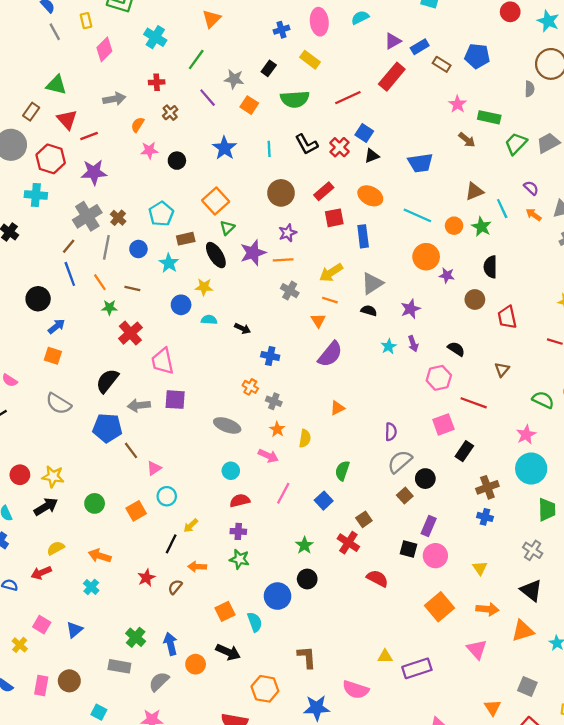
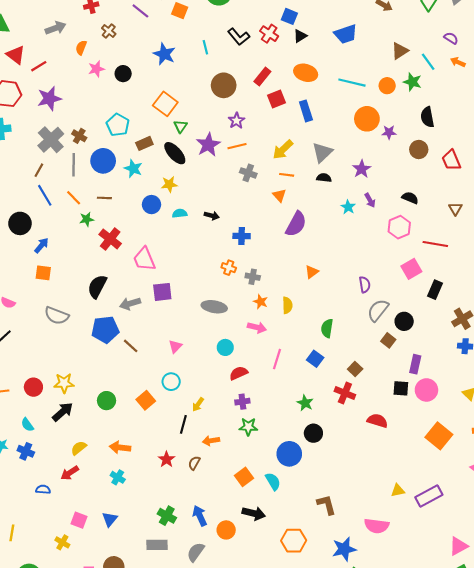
blue circle: (138, 249) -> (103, 161), size x1.5
pink triangle: (154, 468) -> (175, 346), moved

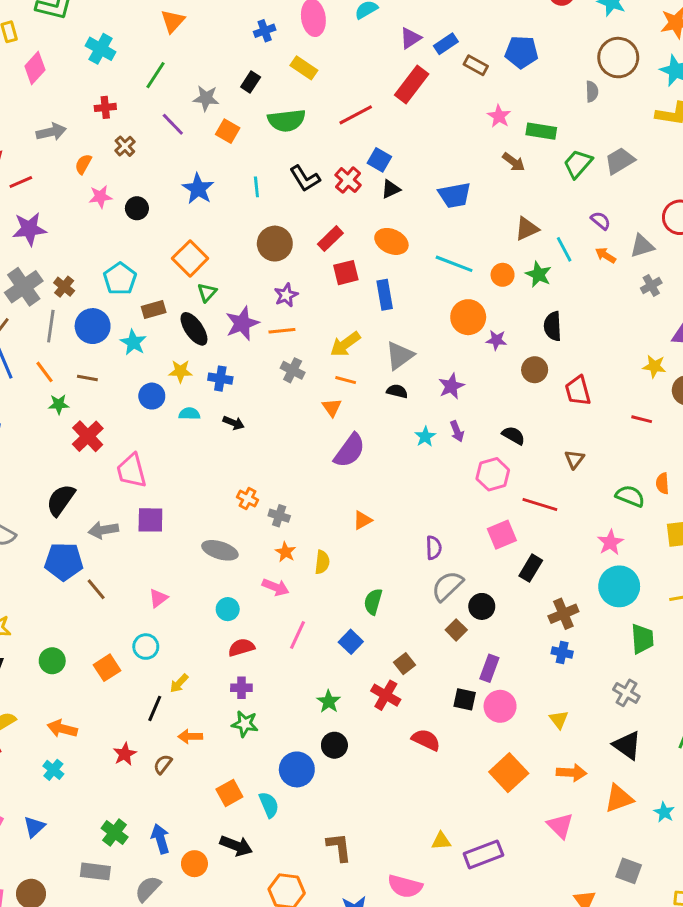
blue cross: (242, 236) -> (220, 379), moved

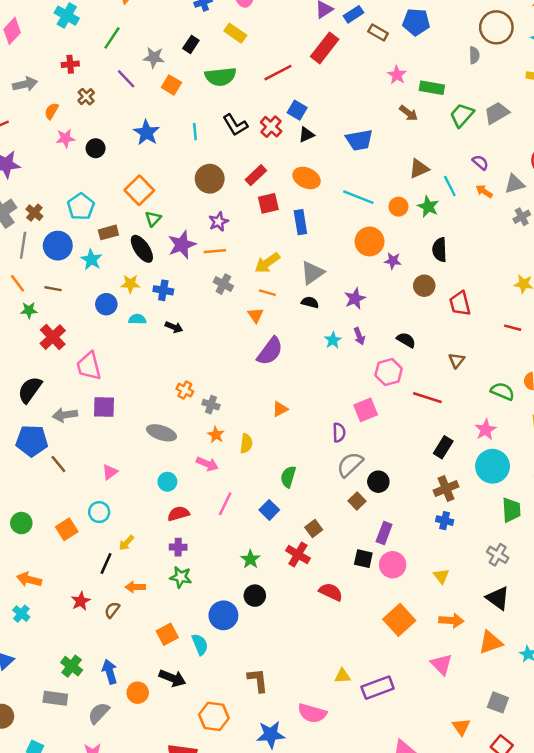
pink square: (502, 535) -> (366, 410), moved
black rectangle: (531, 568) -> (443, 447), moved

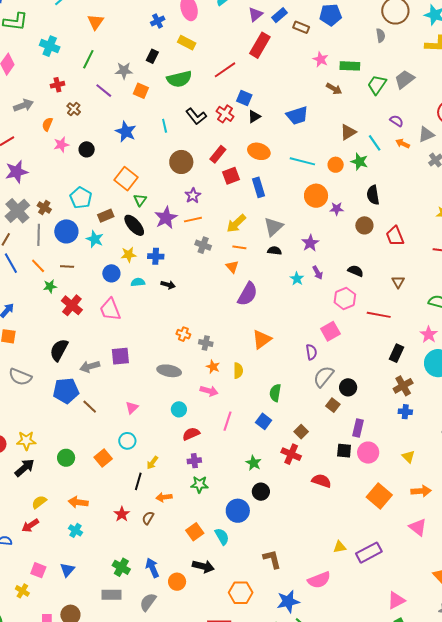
pink trapezoid: (89, 366) -> (110, 310), moved
orange triangle: (280, 409) -> (262, 339), size x1.5
pink semicircle: (312, 713) -> (319, 580), turned -30

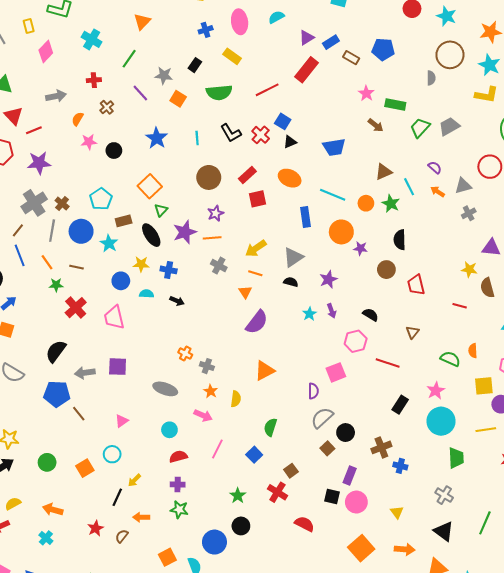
blue rectangle: (259, 187) -> (305, 217), moved
brown cross: (403, 386) -> (381, 447), moved

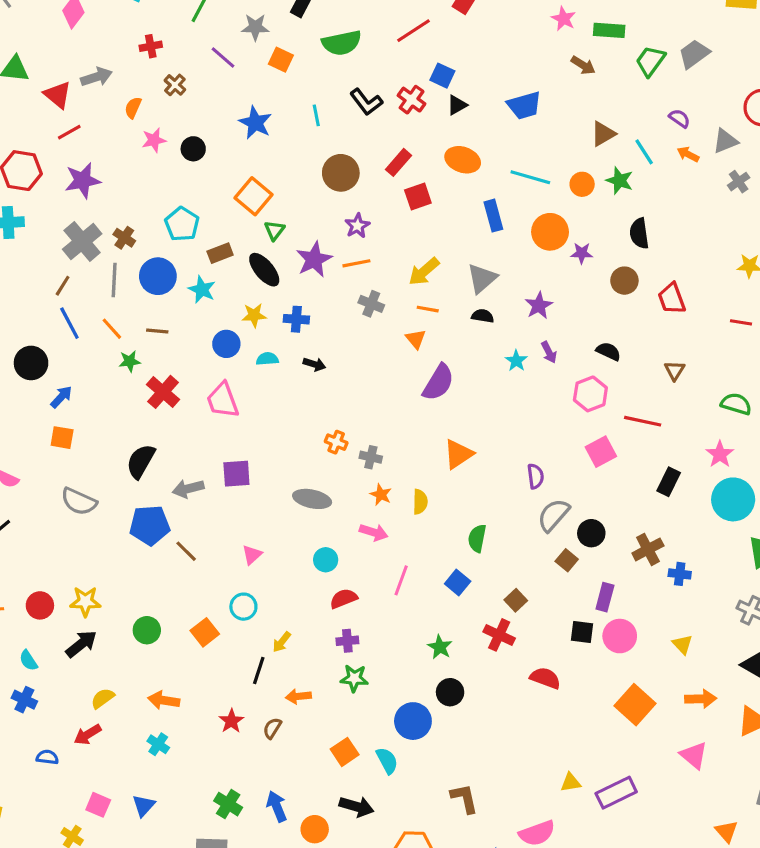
red triangle: (14, 116) -> (58, 95), moved
pink square: (336, 372) -> (601, 452), moved

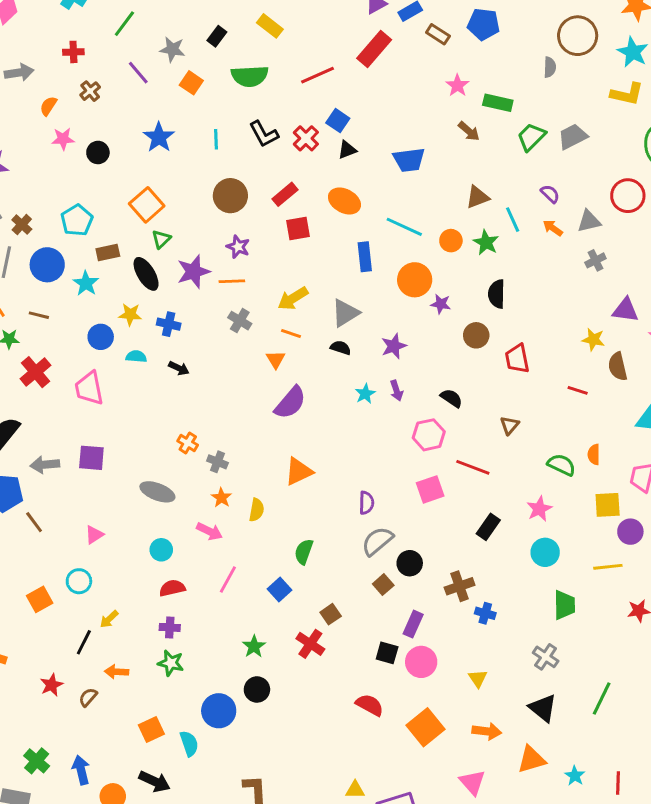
purple star: (357, 226) -> (238, 247), turned -30
cyan circle: (733, 499) -> (545, 552), size x0.7
red semicircle: (545, 678) -> (370, 705), moved

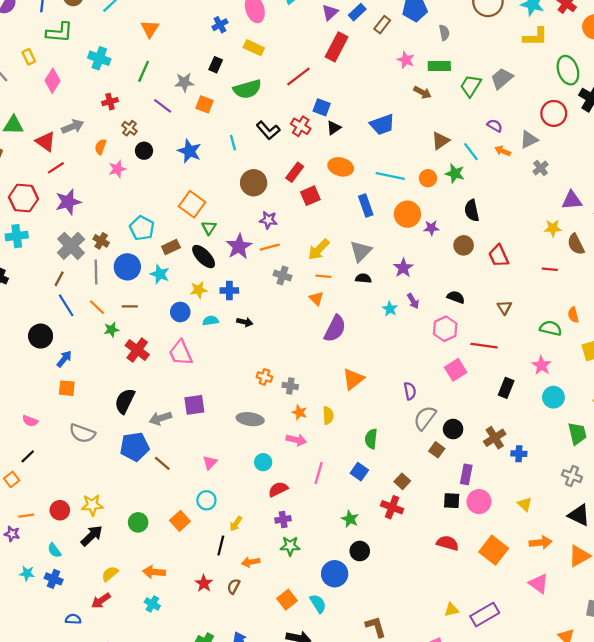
brown rectangle: (438, 34) -> (382, 25), turned -72
gray semicircle: (550, 67) -> (444, 33), moved
black circle: (98, 152) -> (144, 151), moved

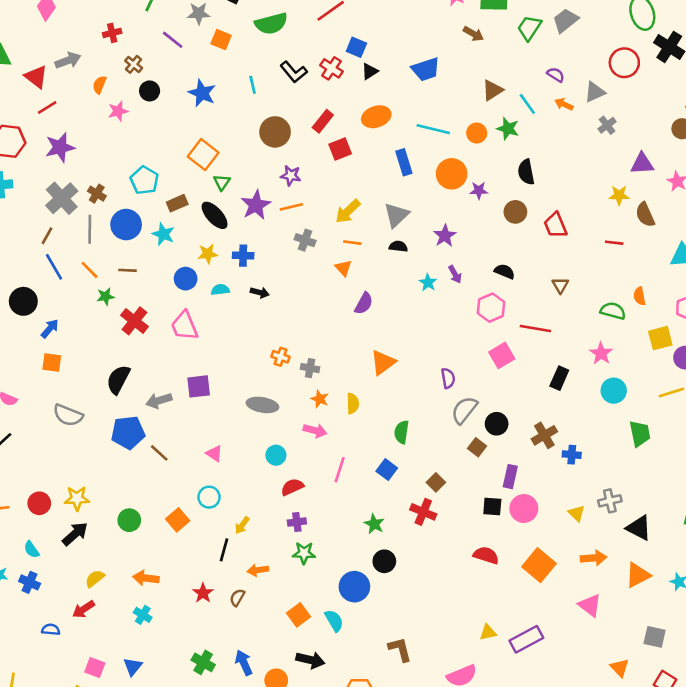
orange ellipse: (341, 167) -> (376, 117), turned -35
purple semicircle: (335, 329) -> (364, 303), size x0.7
pink triangle: (210, 463) -> (214, 454), turned -42
gray cross: (572, 476) -> (610, 501), moved, turned -36

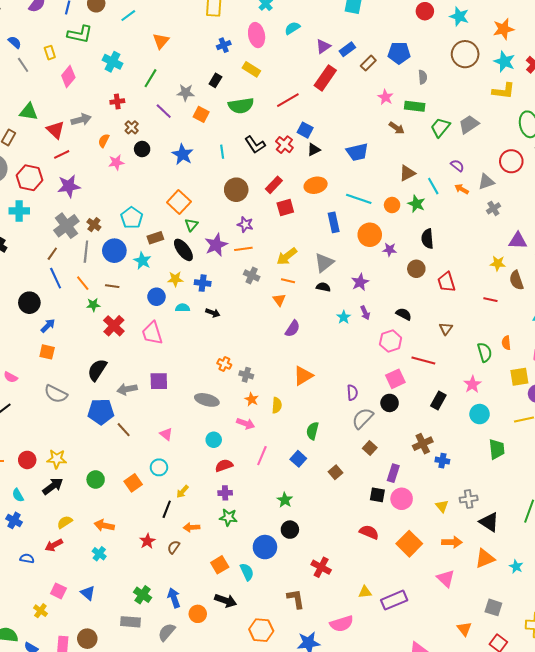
green semicircle: (613, 311) -> (485, 352), turned 54
black circle: (497, 424) -> (390, 403), moved
red cross: (423, 512) -> (321, 567), moved
blue triangle: (133, 667) -> (88, 593), turned -35

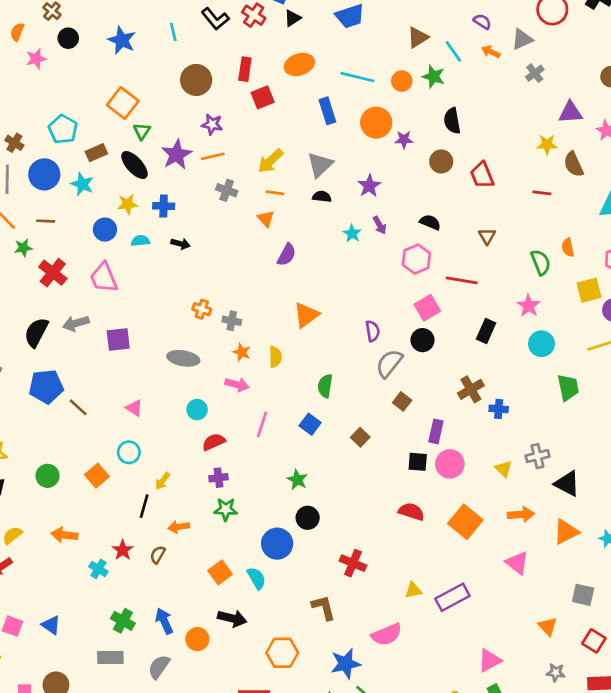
red rectangle: (274, 185) -> (245, 69), turned -30
gray arrow: (127, 389) -> (76, 323), moved
cyan cross: (99, 554) -> (98, 569), moved

